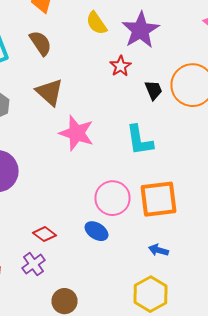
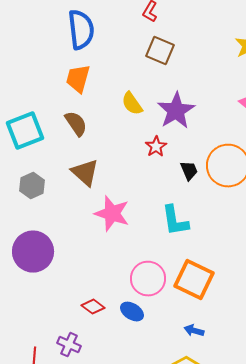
orange square: (158, 199) -> (194, 280), turned 33
red diamond: (44, 234) -> (93, 307), moved
purple cross: (34, 264) -> (69, 345), turned -30

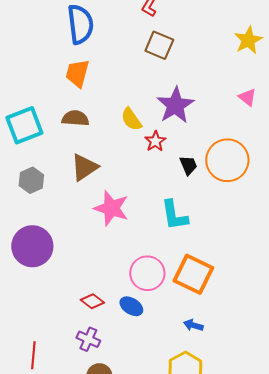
yellow semicircle: (132, 104) -> (131, 119), moved
brown semicircle: (76, 124) -> (75, 118), turned -52
brown triangle: (85, 173) -> (84, 167), turned 44
purple cross: (69, 345) -> (88, 339), moved

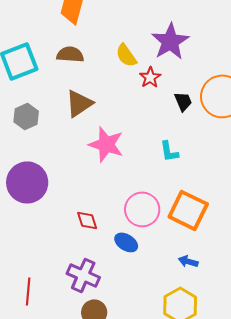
cyan L-shape: (174, 215) -> (169, 151), size x0.7
red diamond: (92, 301) -> (87, 220), moved, turned 35
purple cross: (88, 339) -> (83, 275), size x1.4

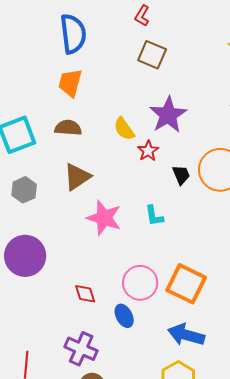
cyan L-shape: (169, 151) -> (154, 216), moved
blue ellipse: (126, 242) -> (124, 316), turned 30
blue arrow: (188, 261) -> (186, 335), size x1.8

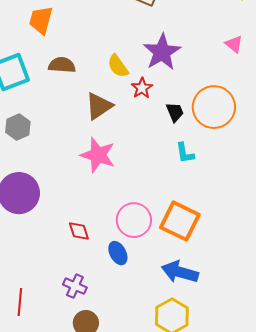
orange trapezoid: (70, 83) -> (41, 20), moved
brown triangle: (77, 177) -> (99, 106), moved
cyan L-shape: (154, 216) -> (185, 153), moved
purple cross: (81, 349) -> (75, 286), size x0.7

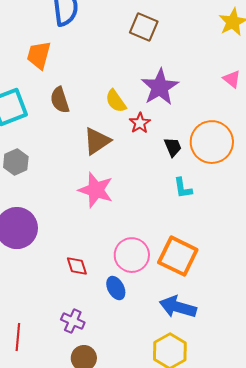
brown semicircle: (62, 65) -> (60, 100), turned -112

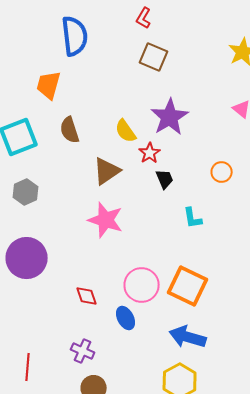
orange circle: (212, 142) -> (222, 172), size x0.5
black trapezoid: (173, 147) -> (165, 179), moved

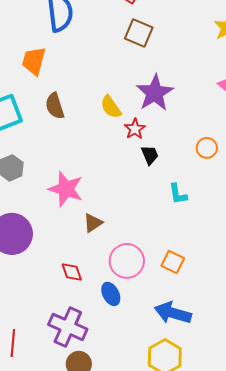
brown triangle: (107, 171) -> (93, 223), moved, size x0.7
pink star: (106, 220) -> (66, 189), moved
orange square: (188, 286) -> (173, 262), size x0.6
purple cross: (83, 351) -> (68, 327), size x1.6

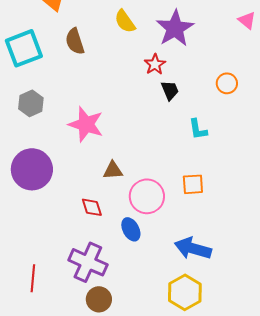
yellow semicircle: (111, 107) -> (125, 21), moved
brown triangle: (93, 223) -> (113, 170), moved, turned 30
orange square: (173, 262) -> (193, 184), moved, turned -30

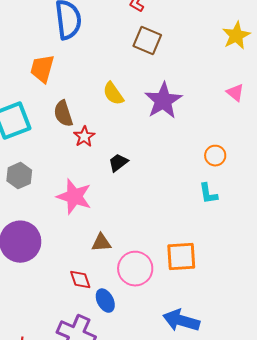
red star: (155, 64) -> (84, 137), moved
black trapezoid: (170, 90) -> (118, 163), moved, turned -105
cyan L-shape: (198, 129) -> (208, 194), moved
orange square: (193, 184) -> (181, 257), size x1.4
blue ellipse: (131, 229) -> (105, 301), moved

